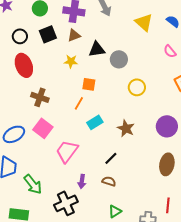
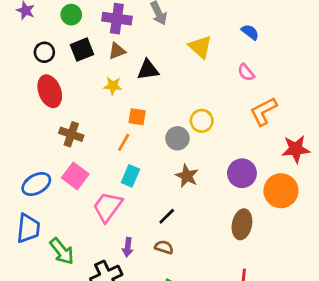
yellow triangle: (144, 22) -> (200, 47), moved
gray circle: (119, 59) -> (177, 138), moved
cyan rectangle: (95, 122) -> (130, 176), moved, turned -35

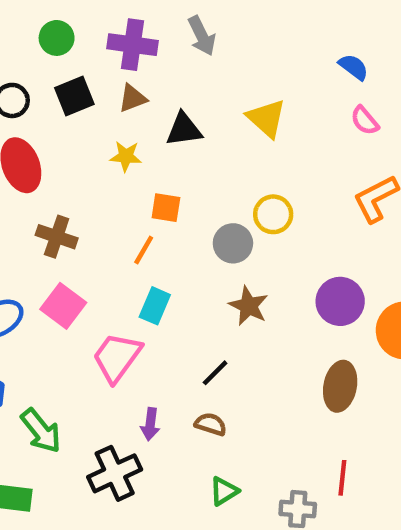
yellow triangle: (200, 47) -> (266, 118), moved
pink semicircle: (246, 72) -> (365, 121), moved

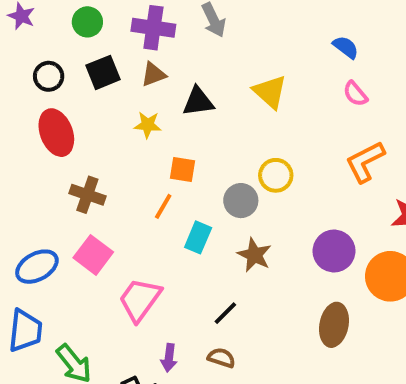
cyan rectangle: (155, 306) -> (198, 237), moved

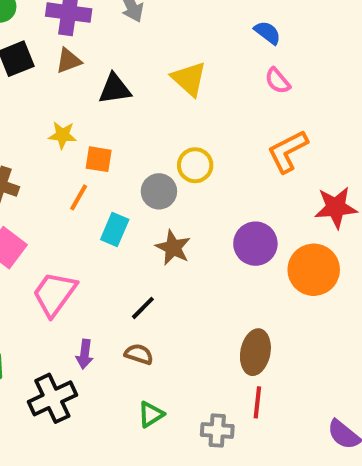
yellow star: (148, 125) -> (62, 135), moved
brown ellipse: (334, 325) -> (255, 352), moved

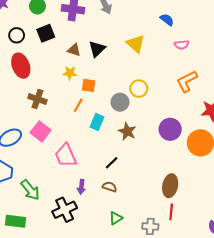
blue semicircle: (267, 33) -> (167, 20), moved
brown triangle: (69, 61) -> (74, 50), moved, turned 40
pink semicircle: (278, 81) -> (182, 45), turned -56
black triangle: (115, 89) -> (97, 49), turned -36
pink trapezoid: (54, 294) -> (66, 155), turned -60

